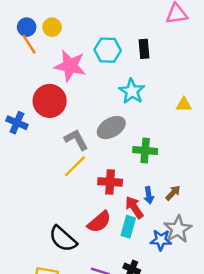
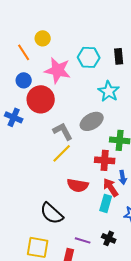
blue circle: (27, 27) -> (24, 80), moved
red cross: (110, 182) -> (105, 160), moved
red semicircle: (99, 222) -> (78, 185), moved, turned 50

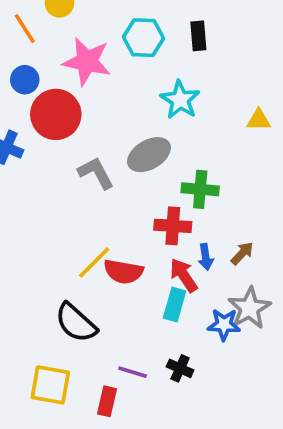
yellow line: (62, 153) -> (94, 262), moved

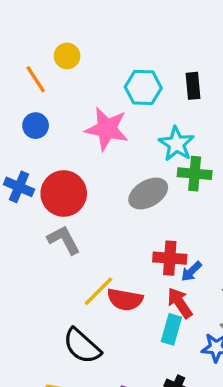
pink star: (87, 61) -> (107, 129), moved
red circle: (56, 114) -> (64, 194), moved
gray L-shape: (96, 173) -> (64, 240), moved
green cross: (200, 189) -> (195, 174), moved
blue arrow: (206, 257) -> (191, 271), moved, turned 55

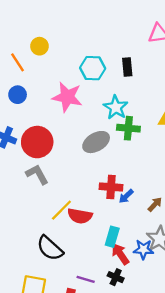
red arrow: (180, 303) -> (120, 254), moved

